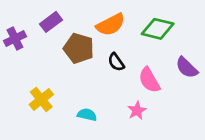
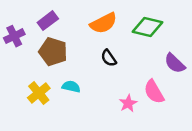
brown pentagon: (79, 48) -> (53, 52), moved
pink semicircle: (149, 80) -> (154, 92), moved
cyan semicircle: (87, 115) -> (71, 87), moved

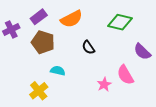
orange semicircle: (104, 23) -> (71, 19), moved
yellow cross: (39, 93) -> (39, 91), moved

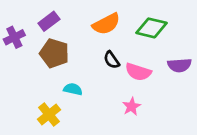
orange semicircle: (71, 19) -> (106, 24), moved
purple semicircle: (142, 52) -> (179, 65), turned -48
pink semicircle: (125, 75) -> (138, 72), moved, turned -42

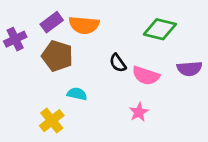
orange semicircle: (106, 24) -> (84, 25), moved, turned 32

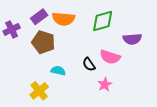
green diamond: (160, 29) -> (103, 21), moved, turned -30
black semicircle: (118, 63) -> (89, 64), moved
purple semicircle: (189, 69) -> (132, 39), moved

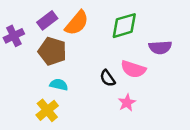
orange semicircle: (63, 19) -> (77, 23), turned -55
cyan semicircle: (58, 71) -> (59, 85), moved

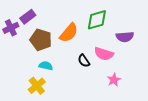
purple rectangle: (47, 20) -> (28, 17), moved
orange semicircle: (77, 23) -> (69, 33), moved
pink star: (127, 103) -> (114, 80), moved

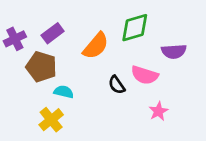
purple rectangle: (28, 17) -> (53, 33), moved
brown pentagon: (41, 40) -> (41, 67), moved

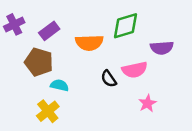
purple cross: (15, 39) -> (14, 24), moved
orange semicircle: (96, 46) -> (89, 43), turned 48
pink semicircle: (145, 75) -> (135, 70), turned -30

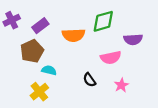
brown pentagon: (39, 62) -> (32, 51), turned 30
black semicircle: (109, 79) -> (89, 80), moved

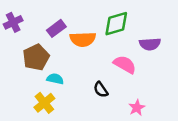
purple rectangle: (40, 26) -> (56, 28), moved
pink semicircle: (111, 57) -> (125, 64), turned -138
pink star: (121, 85) -> (137, 108), moved

